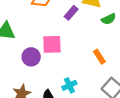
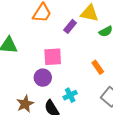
purple circle: (31, 57) -> (43, 78), moved

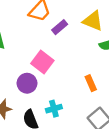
purple rectangle: (70, 26) -> (60, 27), moved
pink square: (53, 57) -> (42, 62), turned 30

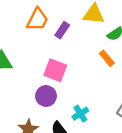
orange rectangle: (91, 83) -> (107, 58), moved

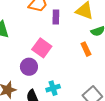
purple rectangle: (62, 30) -> (56, 17), turned -48

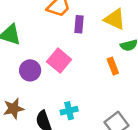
purple circle: (29, 67) -> (30, 70), moved

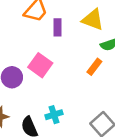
orange rectangle: (113, 66) -> (94, 67), turned 63

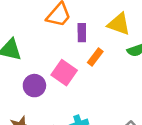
orange rectangle: (94, 67) -> (95, 57), moved

